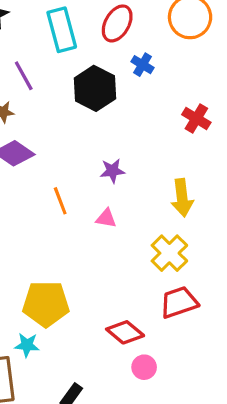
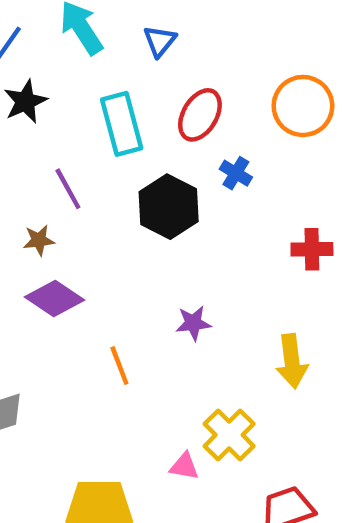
red cross: (196, 118) -> (312, 249), turned -32
pink triangle: (106, 218) -> (184, 466), moved
yellow cross: (169, 253) -> (229, 435), moved

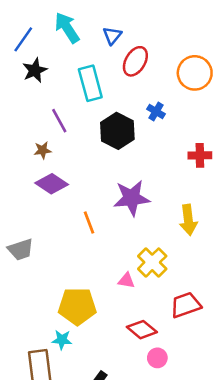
red ellipse: (200, 115) -> (135, 61), moved
purple star: (193, 323) -> (132, 198), size x1.8

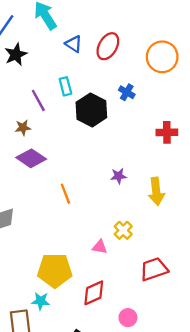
blue triangle: (112, 36) -> (74, 44), moved, turned -36
cyan rectangle: (90, 83) -> (65, 86), moved, size x0.6
purple star: (132, 198) -> (119, 176), moved, size x0.5
yellow cross: (152, 262) -> (123, 230), size x0.7
red diamond: (142, 330) -> (94, 293), moved, turned -64

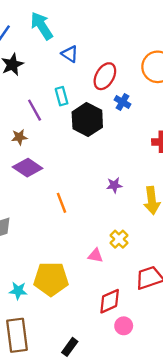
red ellipse: (108, 46) -> (105, 76), moved
red diamond: (94, 293) -> (110, 301), moved
cyan star: (41, 301) -> (18, 291), moved

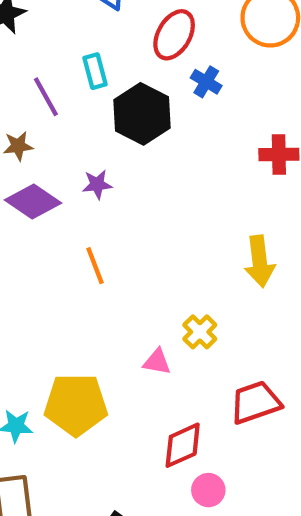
purple star: (114, 185) -> (97, 184), moved

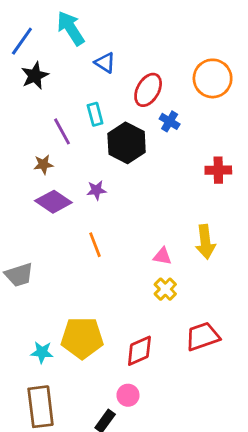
pink triangle: (157, 362) -> (162, 256), moved
red diamond: (183, 445) -> (139, 351), moved
pink circle: (208, 490) -> (128, 395), moved

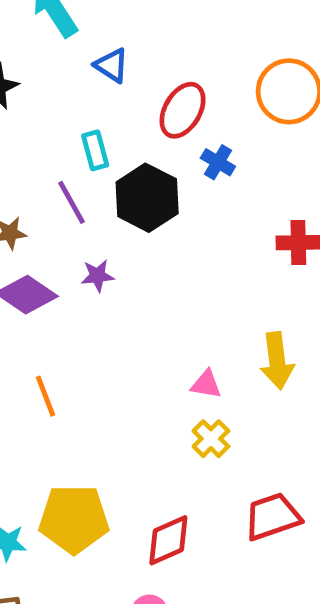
purple line: (62, 131) -> (71, 202), moved
orange line: (95, 245) -> (46, 396), moved

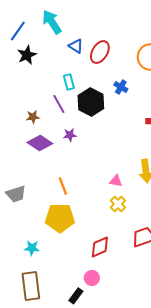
red ellipse: (183, 110) -> (100, 52), moved
orange line: (46, 396) -> (63, 186), moved
yellow pentagon: (74, 519) -> (60, 218), moved

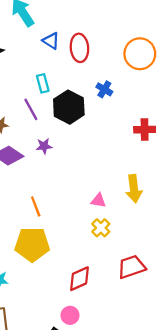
red ellipse: (100, 52) -> (79, 48), turned -35

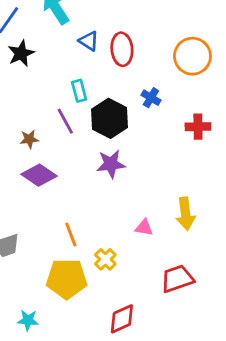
red cross: (145, 130) -> (198, 127), moved
purple star: (44, 146) -> (111, 164), moved, size x1.5
yellow cross: (101, 228) -> (105, 259), moved
red trapezoid: (132, 267) -> (177, 279), moved

